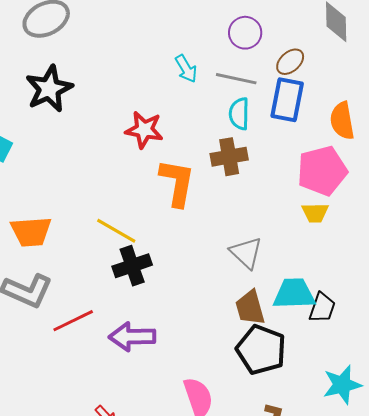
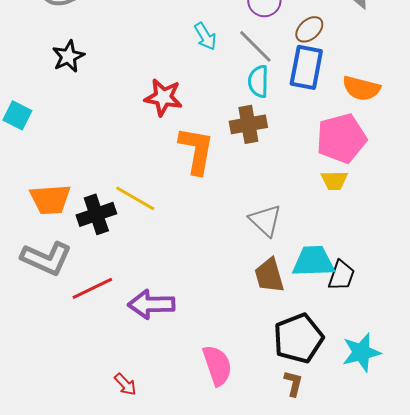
gray line: (236, 79) -> (255, 46), turned 33
black star: (49, 89) -> (68, 56), size x0.7
orange semicircle: (342, 121) -> (361, 88), turned -66
black cross: (132, 266) -> (96, 214), moved
black pentagon: (261, 350) -> (298, 338), moved, turned 30

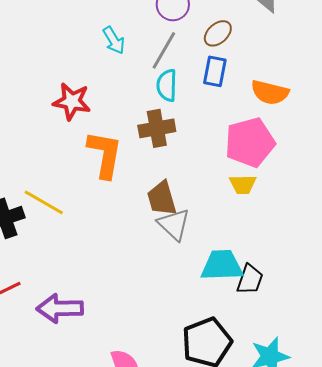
gray line: (255, 46) -> (164, 50), turned 75
blue rectangle: (306, 67) -> (215, 71), size x0.7
brown trapezoid: (269, 275) -> (162, 198), moved

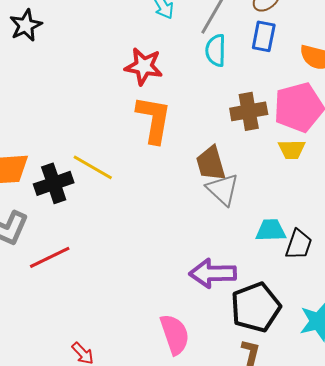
red star: (72, 101) -> (144, 66), moved
brown cross: (157, 128) -> (249, 111), moved
cyan trapezoid: (222, 265) -> (271, 230), size x0.7
purple arrow: (60, 308) -> (213, 273), moved

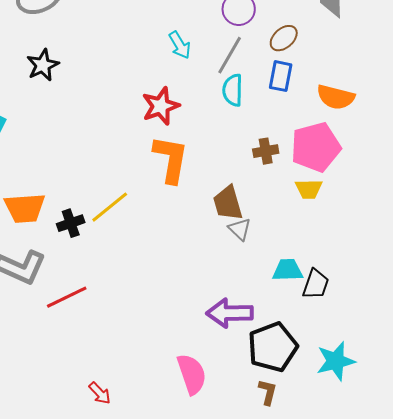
red star: (144, 66) -> (161, 106), turned -30
brown cross: (249, 111) -> (266, 151), size x0.7
yellow line: (93, 167) -> (110, 207), turned -69
black cross: (54, 183) -> (71, 223), size x0.7
gray triangle: (223, 189) -> (240, 229), size x0.7

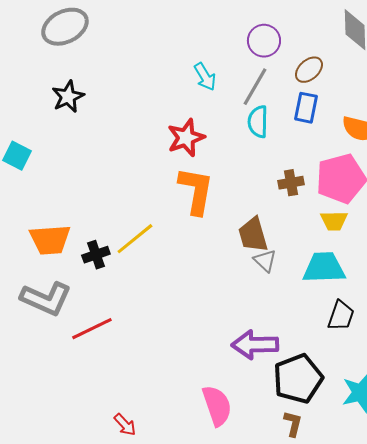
cyan trapezoid: (288, 270) -> (324, 268), moved, size x1.4

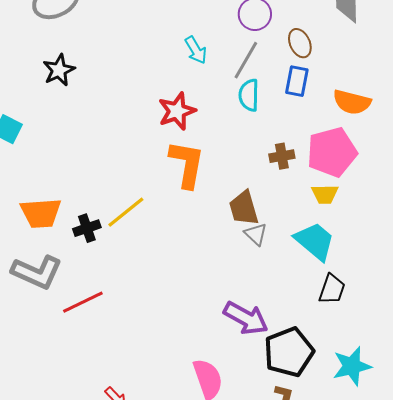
brown ellipse: (309, 70) -> (300, 43), turned -72
cyan trapezoid: (324, 268) -> (315, 241), turned 42
purple arrow: (255, 345) -> (246, 318), turned -150

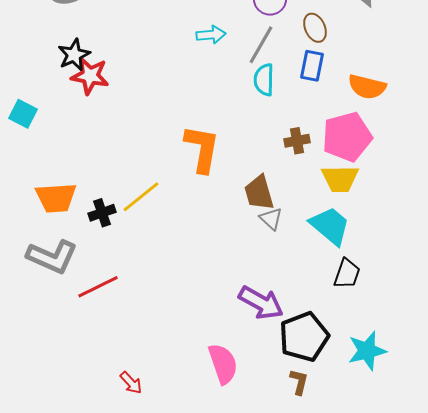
cyan arrow: (196, 50) -> (211, 35), turned -64
red star: (177, 111) -> (90, 76), moved, turned 30
yellow trapezoid: (325, 194) -> (340, 179), size x1.4

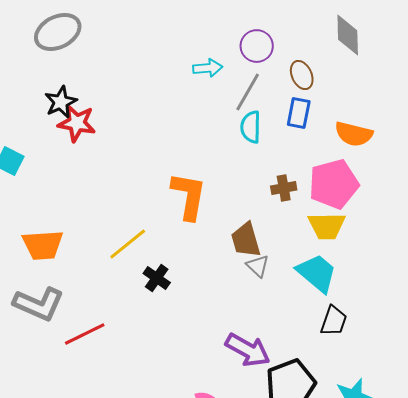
cyan arrow: (211, 35) -> (208, 68), moved
black cross: (102, 213) -> (157, 278), moved, turned -36

